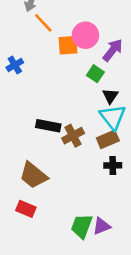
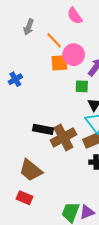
orange line: (43, 23) -> (54, 40), moved
green square: (95, 74) -> (82, 86), turned -32
brown cross: (73, 136) -> (63, 137), size x1.4

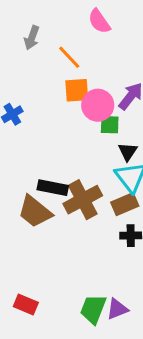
pink circle: (74, 55) -> (98, 105), moved
brown trapezoid: (31, 170) -> (35, 212), moved
red rectangle: (25, 198) -> (26, 305), moved

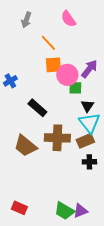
gray arrow: (32, 38) -> (26, 20), moved
black rectangle: (53, 188) -> (37, 108), moved, turned 30
brown cross: (83, 200) -> (57, 138), turned 30
green trapezoid: (93, 309) -> (64, 211), turned -80

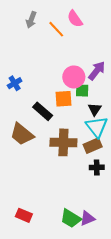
orange line: (48, 43) -> (56, 29), moved
orange square: (53, 65) -> (63, 99), moved
brown trapezoid: (25, 146) -> (22, 134), moved

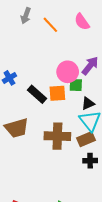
pink semicircle: (75, 19) -> (82, 22), moved
black triangle: (95, 109) -> (88, 103), turned 32
black rectangle: (43, 111) -> (37, 94), moved
brown trapezoid: (22, 134) -> (17, 128), turned -55

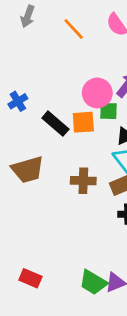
gray arrow: (26, 16) -> (28, 16), moved
brown cross: (57, 136) -> (83, 181), size x0.7

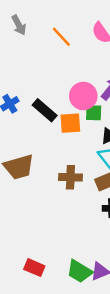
gray arrow: (28, 16) -> (19, 25), turned -48
black rectangle: (55, 124) -> (45, 110), moved
red rectangle: (30, 278) -> (34, 268), moved

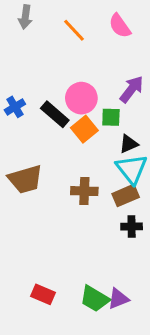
gray arrow: (19, 25) -> (25, 17), turned 36
pink circle: (83, 96) -> (81, 98), moved
orange square: (70, 123) -> (84, 129), turned -35

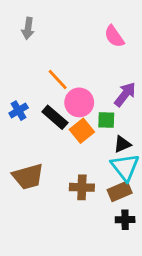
orange line: (74, 30) -> (58, 80), moved

